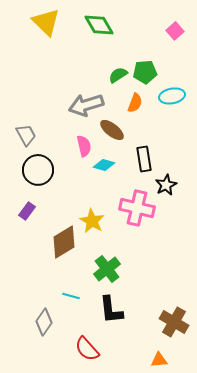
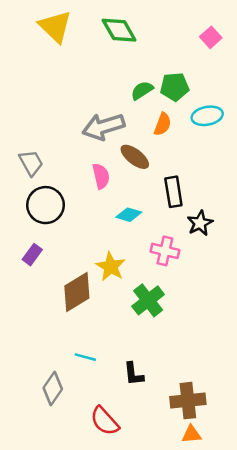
cyan diamond: (104, 165) -> (129, 215), moved
pink cross: (137, 208) -> (165, 251), size x0.7
green cross: (107, 269) -> (148, 300), moved
black L-shape: (111, 310) -> (134, 374), size x0.7
brown cross: (174, 322) -> (188, 401), moved, turned -36

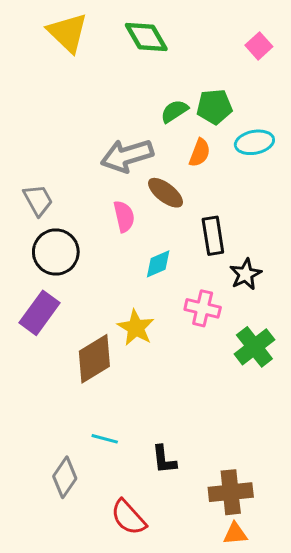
cyan diamond: (129, 215) -> (158, 264), turned -40
purple rectangle: (32, 255) -> (40, 313), size x1.6
green cross: (148, 300) -> (254, 347), moved

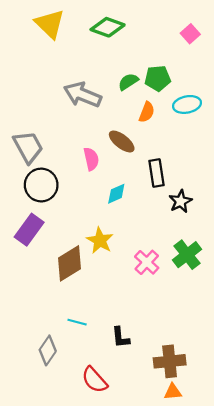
green diamond: (146, 37) -> (108, 27), turned -40
gray arrow: (127, 156) -> (83, 95), moved, turned 39
gray trapezoid: (38, 200) -> (28, 147), size x1.4
pink cross: (203, 308) -> (147, 262), moved, turned 30

